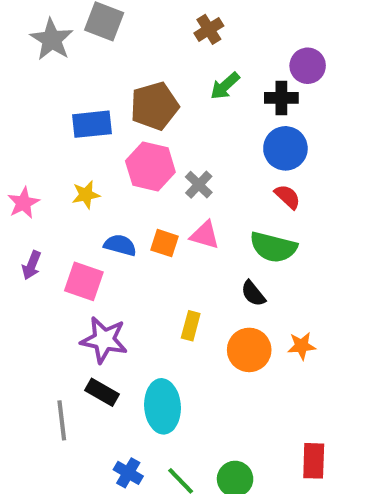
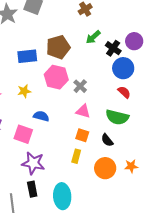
purple circle: (308, 66) -> (134, 41), moved
black cross: (281, 98) -> (113, 48), moved, turned 35
orange square: (165, 243) -> (82, 135), moved
black rectangle: (102, 392) -> (32, 189), turned 49

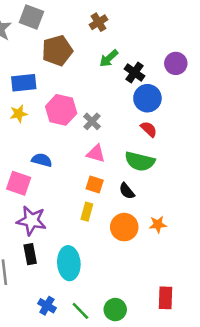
purple circle: (134, 41) -> (176, 63), moved
brown pentagon: (58, 47) -> (57, 51), moved
yellow star: (24, 91) -> (19, 114), moved

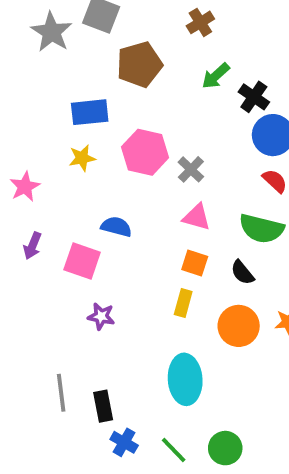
purple star: (31, 221) -> (101, 316), size x0.6
black rectangle: (30, 254) -> (103, 406), moved
cyan ellipse: (69, 263) -> (185, 379), moved

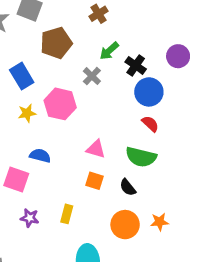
blue rectangle: (90, 112) -> (22, 76), turned 65
yellow star: (82, 158) -> (27, 113), moved
gray cross: (191, 169) -> (92, 76), moved
yellow rectangle: (183, 303) -> (67, 214), moved

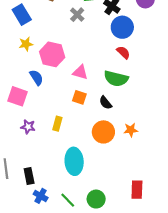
pink hexagon: (60, 104) -> (52, 54), moved
blue semicircle: (40, 156) -> (36, 77), turned 42

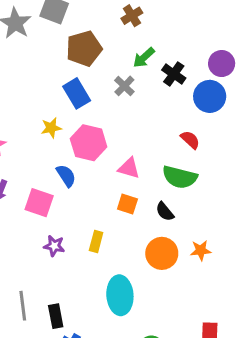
blue rectangle: (22, 15) -> (77, 93), moved
blue circle: (122, 27) -> (210, 96), moved

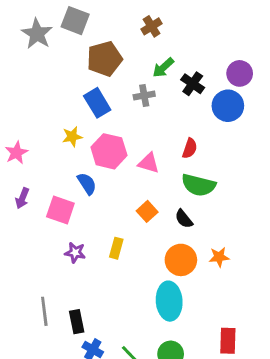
gray cross: (124, 86) -> (144, 95), turned 36
red semicircle: (190, 140) -> (190, 148), moved, turned 66
pink triangle: (129, 168) -> (149, 163), moved
orange square: (127, 204) -> (147, 211), turned 30
cyan ellipse: (120, 295) -> (169, 301), moved

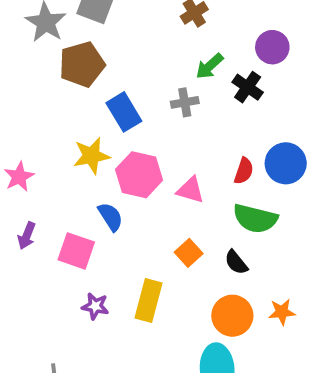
brown pentagon: (105, 59) -> (82, 64), moved
purple circle: (240, 73) -> (272, 47), moved
blue circle: (228, 106) -> (286, 163), moved
yellow star: (72, 137) -> (91, 156), size x1.4
yellow rectangle: (116, 248) -> (149, 300), size x1.5

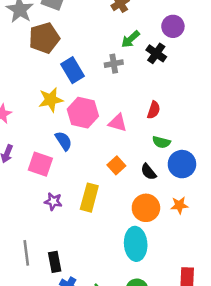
blue circle: (286, 163) -> (182, 164), moved
green semicircle: (255, 219) -> (161, 142), size x0.6

